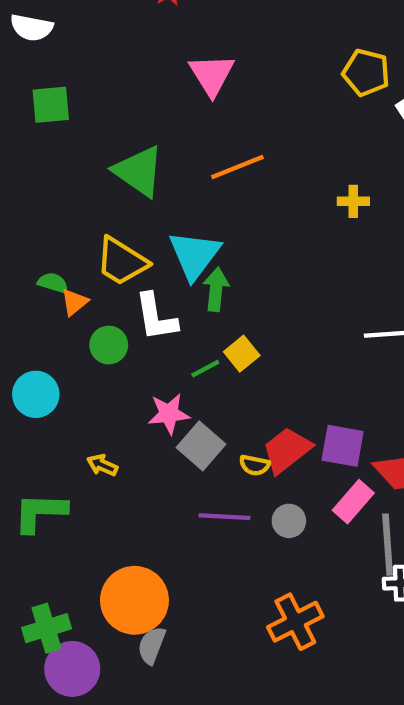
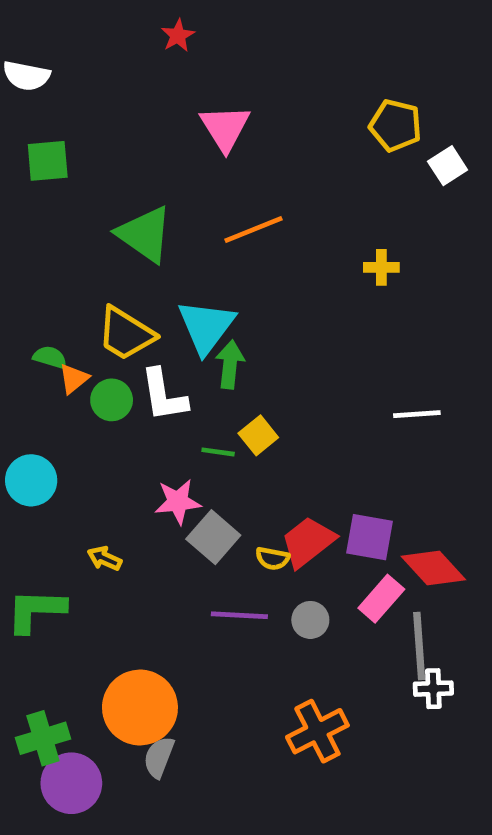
green circle: (109, 345) -> (112, 400), moved
green line: (205, 369) -> (218, 452), turned 36

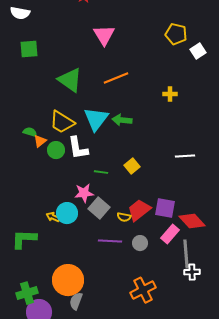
green arrow: (230, 364) -> (122, 120), moved, turned -90
yellow square: (258, 435) -> (132, 166), moved
cyan circle: (31, 480) -> (67, 213), moved

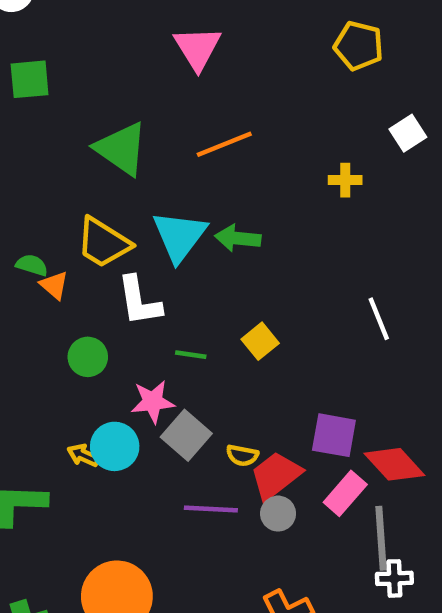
white square: (198, 51) -> (408, 133), moved
orange triangle: (40, 141) -> (54, 285), turned -40
green circle: (56, 150) -> (88, 357), moved
white line: (185, 156) -> (379, 319), turned 72
red trapezoid: (139, 210) -> (276, 475), moved

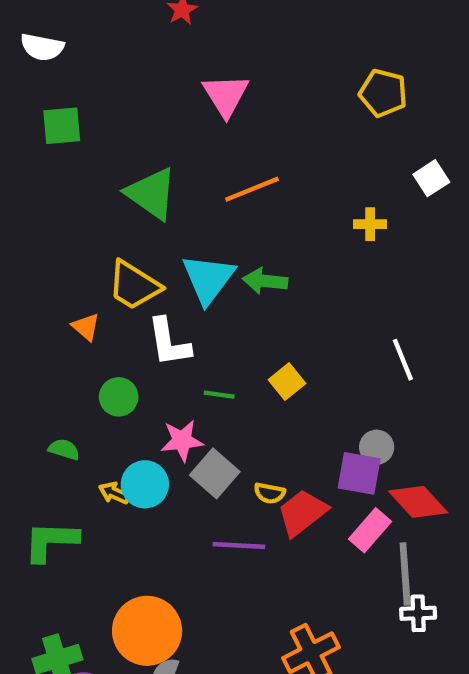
green semicircle: (32, 265) -> (64, 449), moved
gray circle: (278, 514) -> (377, 447), moved

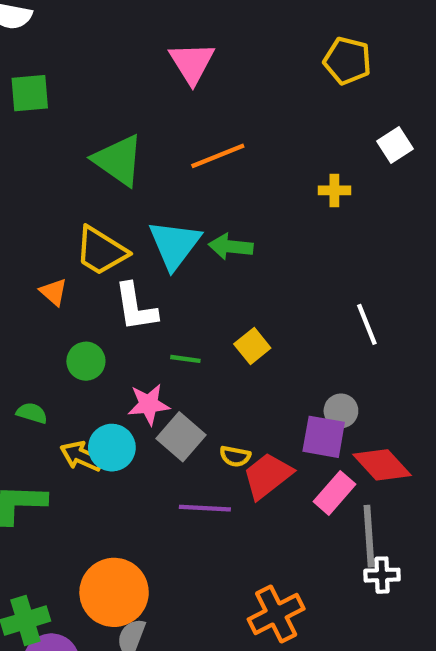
yellow arrow: (114, 493) -> (82, 456), size x1.4

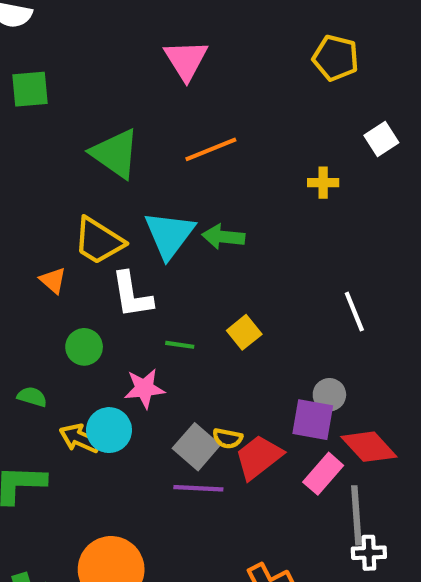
gray square: (181, 437) -> (196, 447), moved

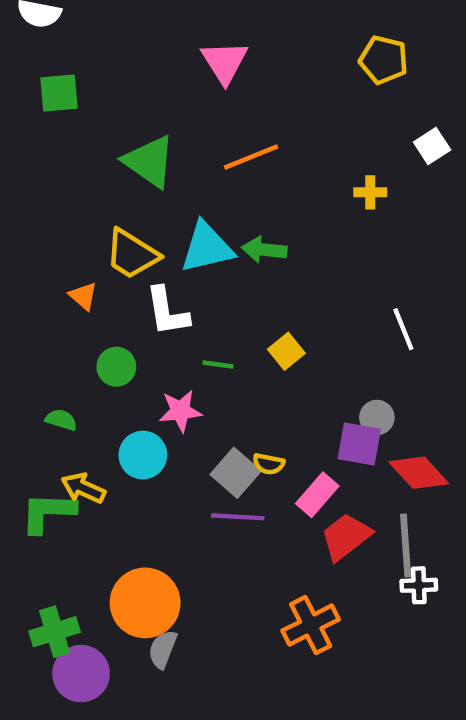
cyan triangle: (169, 235) -> (207, 247), turned 40
yellow arrow: (80, 438) -> (83, 488), moved
red trapezoid: (259, 457) -> (346, 537), moved
pink rectangle: (323, 474) -> (317, 495), moved

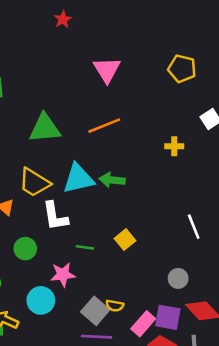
pink triangle: (225, 62) -> (107, 70), moved
green triangle: (149, 161) -> (45, 128), turned -40
purple square: (359, 444) -> (168, 317), moved

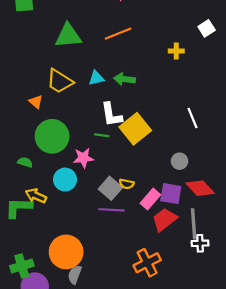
cyan triangle: (78, 179) -> (96, 78), size x0.6
white L-shape: (55, 216) -> (111, 115), moved
yellow square: (125, 240) -> (135, 129), size x1.8
green circle: (25, 249) -> (52, 136), size x1.8

